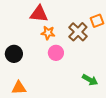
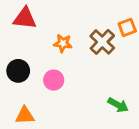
red triangle: (39, 14) -> (25, 18), moved
pink circle: (56, 53) -> (54, 80), moved

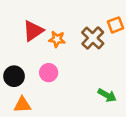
red triangle: (25, 18) -> (33, 31), moved, turned -40
black circle: (18, 71) -> (14, 76), moved

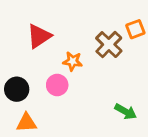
orange star: (57, 39) -> (73, 61), moved

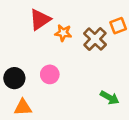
red triangle: (39, 36) -> (40, 20), moved
orange star: (73, 61) -> (63, 33), moved

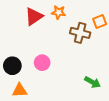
orange star: (63, 33) -> (59, 12), moved
brown cross: (95, 39) -> (80, 33), turned -30

